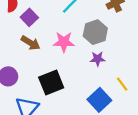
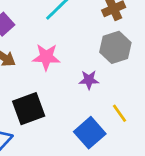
gray hexagon: (95, 32) -> (115, 47), moved

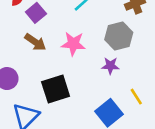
gray hexagon: (115, 47) -> (119, 36), moved

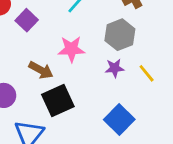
brown arrow: (35, 42) -> (41, 70), moved
yellow line: (136, 97) -> (147, 73), moved

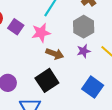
pink star: (71, 49) -> (41, 33), moved
brown arrow: (41, 70) -> (55, 54), moved

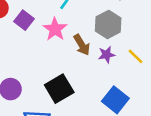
pink star: (41, 33) -> (55, 29), turned -30
brown arrow: (55, 54) -> (82, 45), moved, turned 36

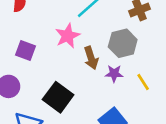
purple square: (24, 20) -> (26, 51), moved, turned -30
black square: (59, 89) -> (58, 97), turned -36

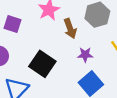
purple star: (114, 74) -> (85, 55), moved

